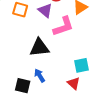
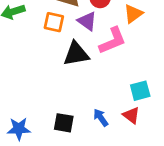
black triangle: (39, 48) -> (76, 54), moved
blue arrow: (40, 76) -> (101, 118), moved

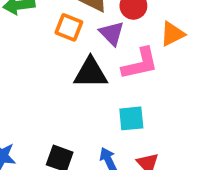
cyan square: (140, 91) -> (131, 118), moved

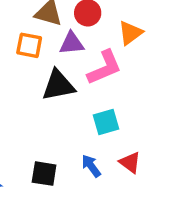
purple triangle: (112, 33) -> (72, 43), turned -40

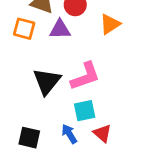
pink L-shape: (104, 68) -> (85, 76), moved
black triangle: (58, 85) -> (47, 81), moved, turned -44
cyan square: (106, 122) -> (85, 111), moved

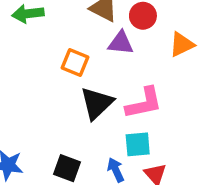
orange square: (24, 29) -> (75, 62), moved

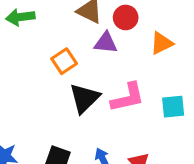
orange square: (75, 62) -> (64, 61), turned 35
cyan square: (138, 144) -> (173, 107), moved

